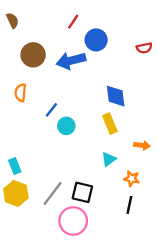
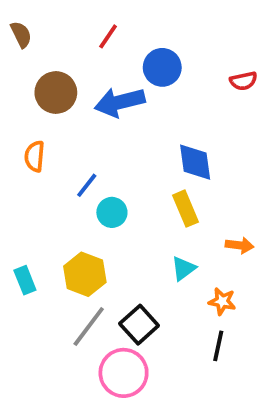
red line: (73, 22) -> (108, 36), moved
black square: (82, 192) -> (139, 325), turned 35
yellow hexagon: (16, 193) -> (85, 274), moved

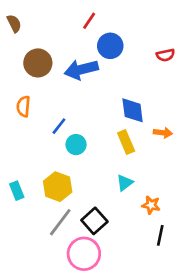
red line: (108, 36) -> (89, 21), moved
orange arrow: (240, 245) -> (163, 133), moved
black line: (218, 346) -> (160, 235), moved

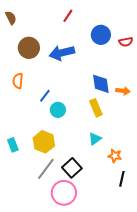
blue circle: (110, 46) -> (101, 35), moved
orange arrow: (163, 133) -> (123, 91), moved

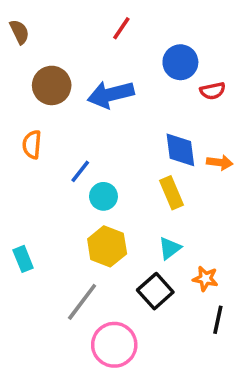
red semicircle: (126, 42) -> (213, 91), moved
yellow hexagon: (44, 142) -> (107, 246), moved
black square: (72, 168) -> (155, 291), moved

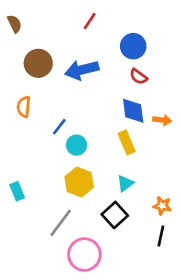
red semicircle: (213, 91) -> (138, 76), moved, turned 48
orange star: (205, 279) -> (162, 206), moved

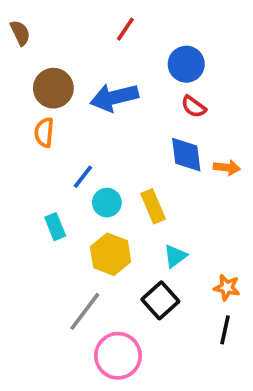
orange semicircle: (24, 107) -> (44, 132), moved
yellow rectangle: (127, 142) -> (153, 206), moved
cyan rectangle: (17, 191) -> (55, 227), moved

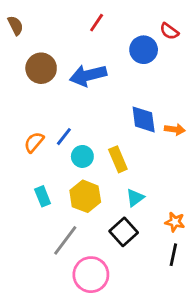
red semicircle: (194, 107) -> (169, 31), moved
orange semicircle: (44, 132) -> (34, 142), moved, turned 35
cyan rectangle: (55, 227) -> (43, 196), moved

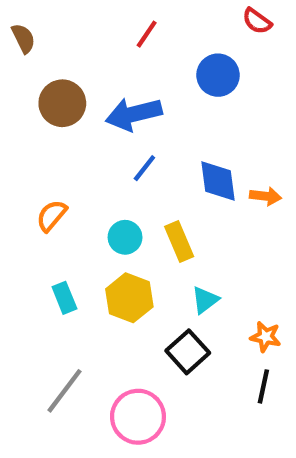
red semicircle: (169, 31) -> (257, 21), moved
blue line: (64, 137) -> (144, 168), moved
gray line: (65, 240) -> (64, 391), moved

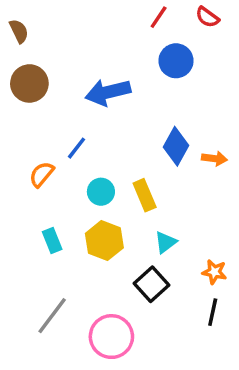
red line: (147, 34) -> (159, 17), moved
brown circle: (62, 103) -> (29, 83), moved
blue line: (144, 168) -> (77, 148), moved
blue diamond: (218, 181) -> (176, 146), turned 36

